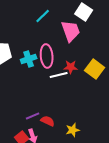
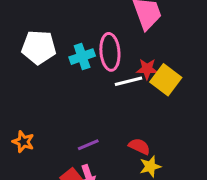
yellow square: (95, 69) -> (166, 80), moved
red semicircle: (48, 121) -> (139, 146), moved

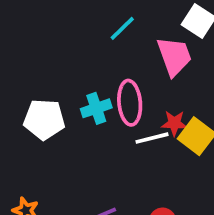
white pentagon: (39, 47) -> (44, 119), moved

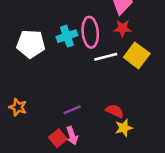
red star: (174, 123) -> (122, 28), moved

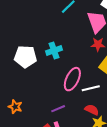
pink ellipse: (90, 32) -> (72, 79), moved, turned 30
white line: (106, 57) -> (91, 88), moved

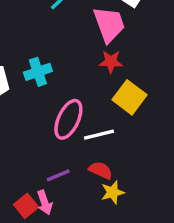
purple line: (58, 109) -> (58, 175), moved

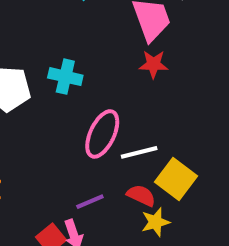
cyan cross: (38, 72) -> (65, 77), turned 32
yellow square: (130, 97) -> (176, 179), moved

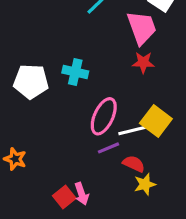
yellow square: (176, 179) -> (156, 121), moved
purple line: (90, 202) -> (108, 148), moved

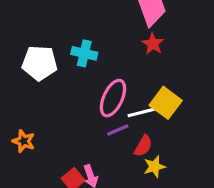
red star: (143, 62) -> (153, 44), turned 30
red semicircle: (134, 164) -> (143, 146), turned 95

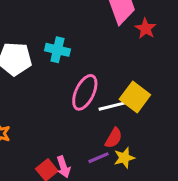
red star: (153, 44) -> (146, 29), moved
purple line: (118, 130) -> (98, 158), moved

